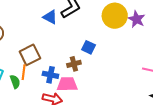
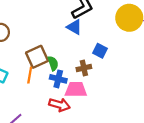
blue triangle: (50, 17) -> (74, 27), moved
green semicircle: (15, 82) -> (53, 63), moved

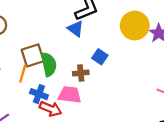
green semicircle: (53, 63) -> (49, 64), size x1.5
blue cross: (58, 79) -> (39, 94), moved

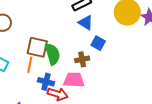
blue triangle: (76, 29) -> (86, 23), moved
brown square: (33, 55) -> (37, 47), turned 35

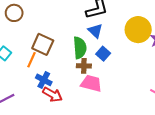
green semicircle: (53, 54) -> (80, 48), moved
pink trapezoid: (74, 80) -> (91, 83), moved

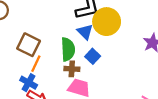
yellow circle: (138, 30) -> (107, 22), moved
orange line: (32, 60) -> (36, 64), moved

